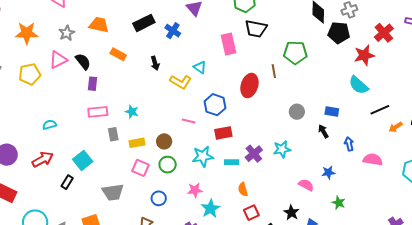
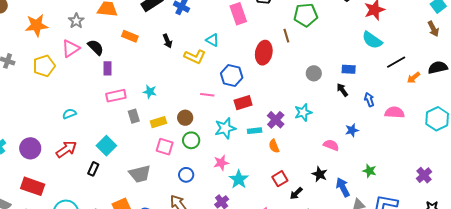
orange semicircle: (243, 189) -> (274, 146), moved
green star: (339, 203) -> (369, 171), moved

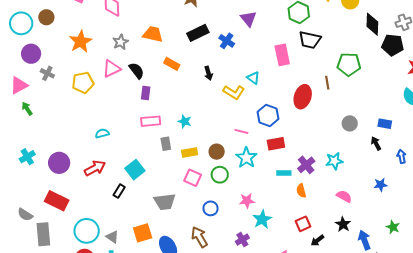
orange star: (37, 25) -> (81, 42), turned -30
cyan star: (225, 128) -> (246, 158), moved, turned -30
pink semicircle: (331, 145) -> (344, 196), moved

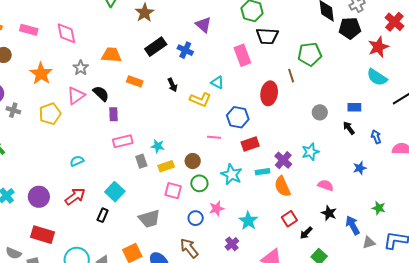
cyan star: (185, 121) -> (158, 146), moved
cyan star: (246, 158) -> (232, 174), moved
orange semicircle: (301, 191) -> (282, 186), size x1.5
pink star: (247, 201) -> (217, 208), moved

